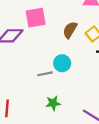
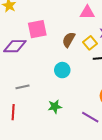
gray line: (45, 74) -> (22, 87), moved

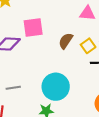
cyan circle: (62, 70) -> (56, 87), moved, size x1.6

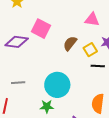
pink square: (33, 28) -> (41, 29), turned 30

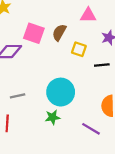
brown semicircle: (70, 43) -> (59, 32), moved
yellow square: (90, 50) -> (79, 49), moved, turned -32

